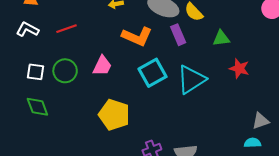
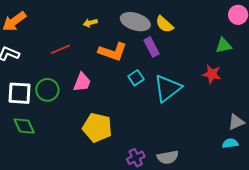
red line: (67, 29) -> (61, 49), moved
green triangle: (221, 38) -> (224, 46), moved
white square: (35, 72) -> (20, 93), size x1.4
cyan square: (153, 73) -> (136, 78), moved, size x0.6

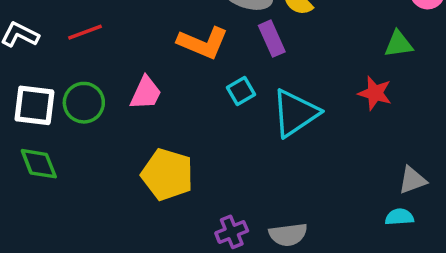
red line: (61, 49) -> (85, 32), moved

